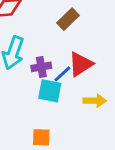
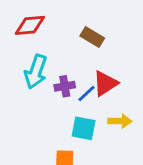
brown rectangle: (68, 19) -> (92, 37), turned 75
cyan square: (50, 91) -> (84, 128), moved

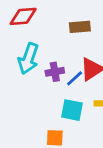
brown rectangle: (92, 37) -> (80, 27), turned -36

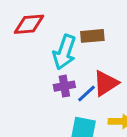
cyan arrow: (28, 59) -> (64, 52), moved

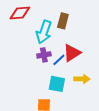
brown rectangle: (92, 36) -> (63, 21), turned -70

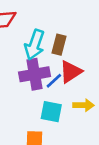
brown rectangle: (63, 21) -> (59, 45), moved
purple cross: (44, 55) -> (35, 74), size x1.6

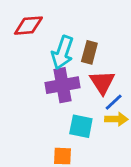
red triangle: (71, 72) -> (102, 82), turned -30
blue line: (54, 81) -> (114, 102), moved

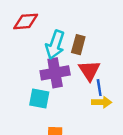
blue line: (114, 102) -> (99, 88), turned -56
cyan square: (81, 126) -> (39, 99), moved

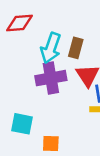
cyan square: (39, 99) -> (22, 124), moved

